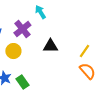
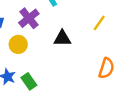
yellow line: (84, 51) -> (99, 23), moved
orange semicircle: (87, 71) -> (106, 68), turned 60

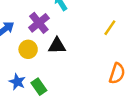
black triangle: (62, 38) -> (57, 46), moved

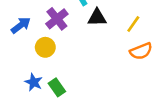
black triangle: (57, 46) -> (97, 18), moved
orange semicircle: (117, 73) -> (141, 51), moved, turned 50

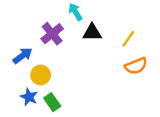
blue arrow: (21, 25) -> (23, 56), moved
yellow circle: (45, 47) -> (41, 75), moved

